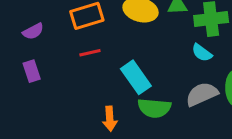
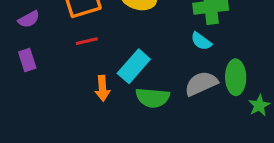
cyan rectangle: (136, 77) -> (134, 66), turned 76
orange arrow: (110, 119) -> (102, 88), moved

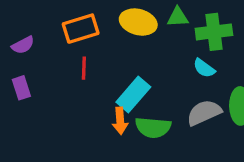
red line: (87, 41) -> (84, 68), turned -75
orange arrow: (102, 88) -> (120, 121), moved

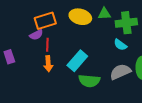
purple semicircle: (23, 45) -> (36, 35), moved
orange arrow: (120, 121) -> (48, 64), moved

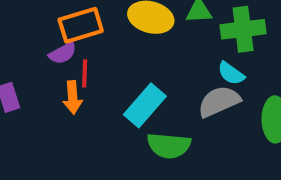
orange arrow: (48, 64) -> (73, 97), moved
gray semicircle: (120, 72) -> (219, 101), moved

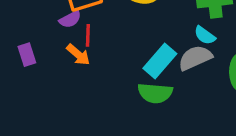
orange arrow: (73, 97) -> (78, 55), turned -45
cyan rectangle: (145, 105) -> (160, 61), moved

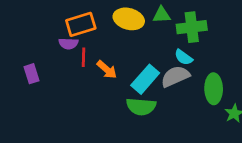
purple semicircle: (70, 19) -> (68, 44), turned 30
orange arrow: (78, 55) -> (107, 70), moved

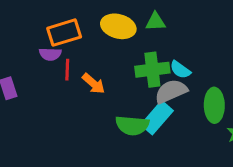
green cross: (192, 27) -> (152, 70), moved
cyan rectangle: (145, 79) -> (157, 118), moved

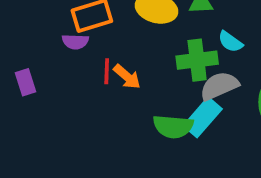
red line: (67, 70) -> (107, 71), moved
cyan semicircle: (180, 70) -> (230, 42), moved

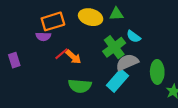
green cross: (197, 60) -> (114, 47), turned -30
red line: (107, 71) -> (62, 54), turned 48
green semicircle: (173, 127) -> (80, 86), moved

